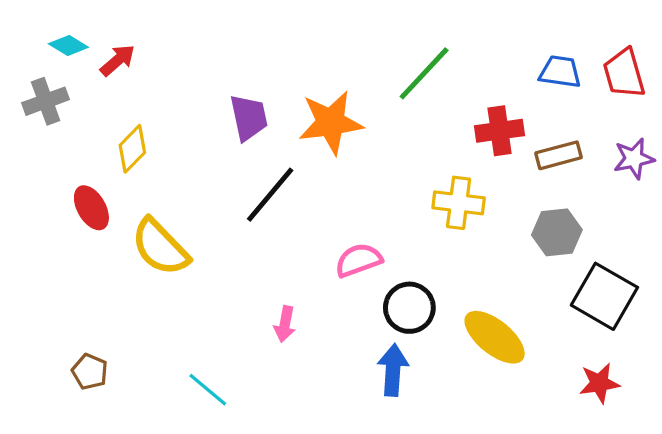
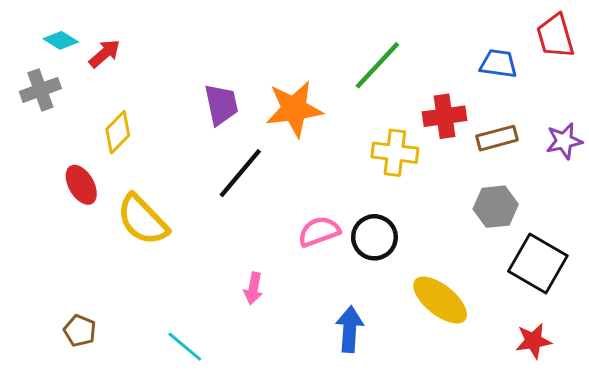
red trapezoid: (624, 73) -> (555, 36), moved
yellow cross: (459, 203) -> (395, 153), moved
black circle: (409, 308) -> (374, 237), moved

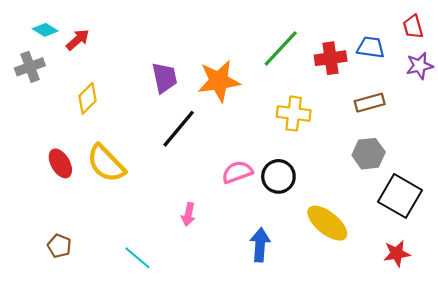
red trapezoid: (555, 36) -> (413, 27), size x0.7
red cross: (444, 116) -> (331, 58), moved
purple star: (564, 141) -> (420, 66), moved
red ellipse: (81, 185) -> (60, 163), moved

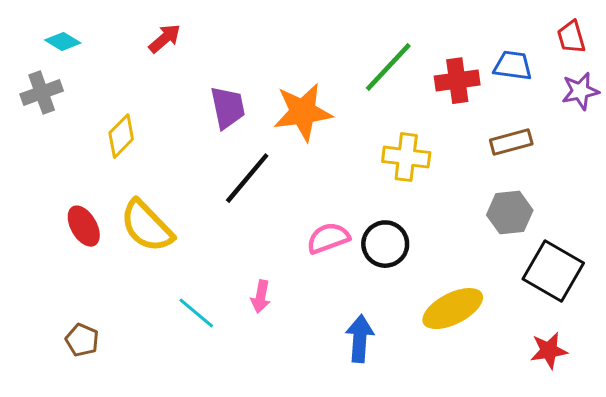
red arrow: (78, 40) -> (165, 39), moved
yellow ellipse: (327, 223) -> (453, 309), turned -66
cyan line: (137, 258) -> (196, 313), moved

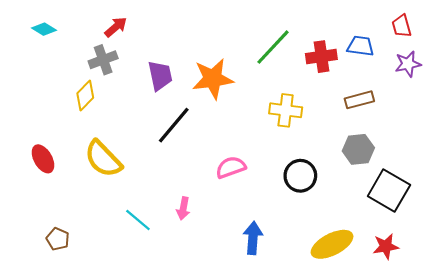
gray cross: (42, 93) -> (103, 60), moved
red ellipse: (84, 226) -> (43, 159), moved
black circle: (385, 244) -> (300, 176), moved
yellow ellipse: (453, 309) -> (332, 244), moved

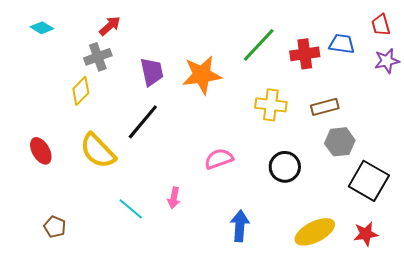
brown rectangle: (359, 100) -> (325, 107), moved
black line: (174, 125) -> (143, 122), moved

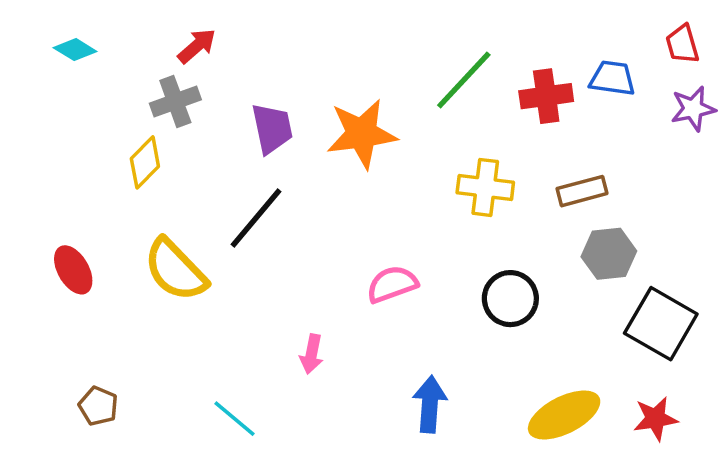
cyan line: (131, 209) -> (234, 419), moved

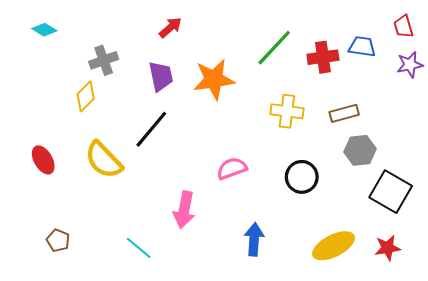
red arrow: (197, 46) -> (170, 28), moved
pink arrow: (312, 354) -> (184, 210), size x1.6

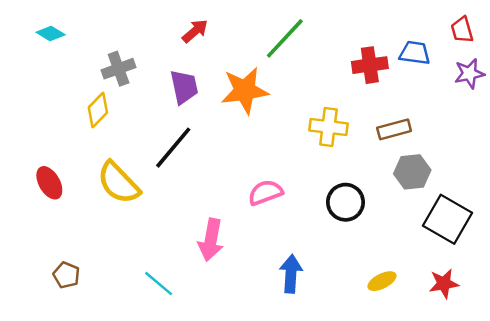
green line: (274, 48) -> (285, 38), moved
yellow ellipse: (334, 246) -> (382, 281), size x0.6

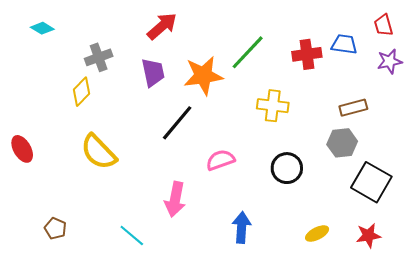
red arrow: (195, 31) -> (162, 26), size x1.4
green line: (285, 38) -> (248, 52), moved
brown rectangle: (394, 129) -> (353, 108), moved
black line: (173, 148) -> (177, 123), moved
red ellipse: (49, 183) -> (22, 149), moved

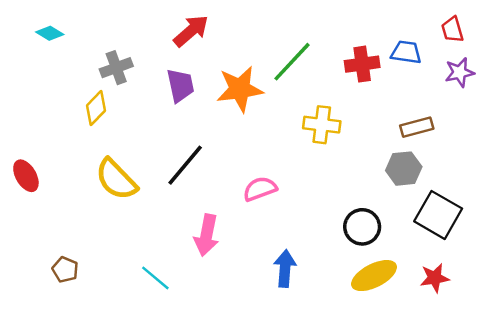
black line: (177, 123) -> (185, 165), moved
black circle: (287, 168) -> (362, 227), moved
yellow ellipse: (317, 234) -> (374, 276), size x1.6

